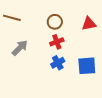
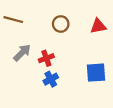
red cross: (57, 42) -> (46, 58), moved
blue cross: (58, 63) -> (51, 79), moved

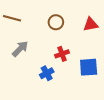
red cross: (46, 58) -> (62, 54), moved

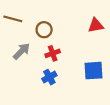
brown circle: (56, 22) -> (44, 30), moved
red cross: (62, 54) -> (53, 53), moved

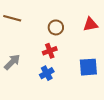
brown circle: (44, 30) -> (56, 27), moved
gray arrow: (21, 51) -> (12, 62), moved

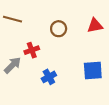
red cross: (50, 51) -> (32, 50), moved

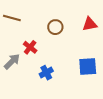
red cross: (32, 50) -> (30, 47), turned -32

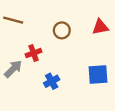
red cross: (30, 47) -> (34, 53), turned 32

